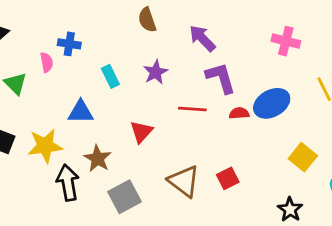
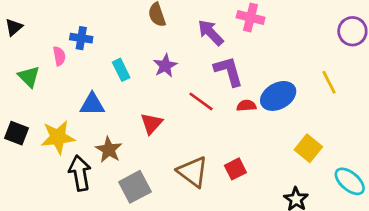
pink cross: (286, 41) -> (251, 17), moved
red line: (192, 109) -> (201, 101), turned 32

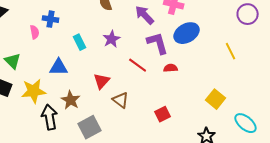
green triangle: (29, 77) -> (13, 61), moved
blue ellipse: (278, 96) -> (187, 33), moved
brown triangle: (193, 172) -> (121, 100), moved, size x0.7

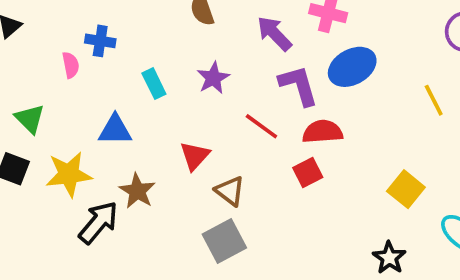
red semicircle: (171, 68) -> (323, 132), size x1.5
red square: (163, 114) -> (308, 172), moved
black arrow: (50, 117) -> (98, 222), turned 50
gray square: (90, 127) -> (224, 241), moved

